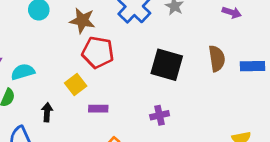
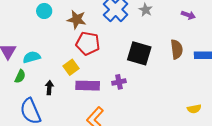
purple rectangle: (98, 109) -> (88, 86), size x1.6
purple cross: (160, 115) -> (119, 82), moved

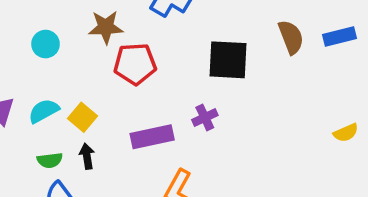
cyan circle: (44, 11) -> (46, 44), moved
yellow square: (71, 67) -> (82, 117), moved
green semicircle: (20, 76) -> (50, 160), moved, turned 72

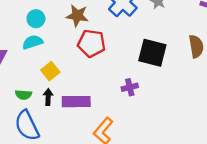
cyan semicircle: (44, 111) -> (33, 42), moved
purple rectangle: (152, 137) -> (76, 102), moved

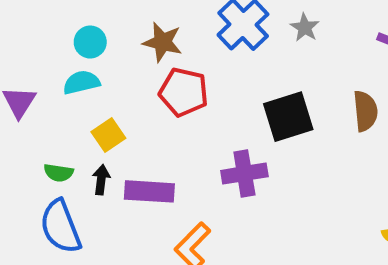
black square: (152, 53) -> (288, 117), turned -36
purple cross: (130, 87) -> (244, 174), size x1.5

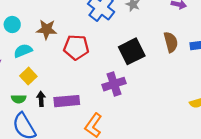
cyan circle: (90, 42) -> (12, 25), moved
brown star: (163, 42) -> (47, 29), moved
yellow square: (108, 135) -> (28, 76), moved

